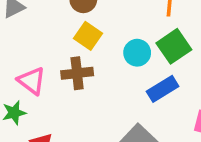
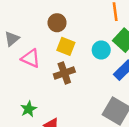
pink triangle: (32, 81) -> (31, 58), moved

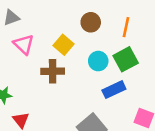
brown circle: (57, 23) -> (91, 22), moved

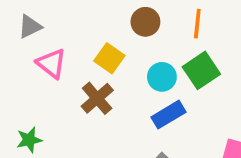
brown cross: (53, 71) -> (97, 98), turned -35
blue rectangle: (114, 90) -> (169, 115), moved

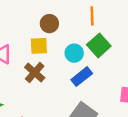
brown circle: (145, 22) -> (49, 24), moved
yellow square: (109, 58) -> (39, 46), turned -30

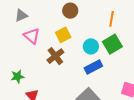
brown circle: (49, 24) -> (70, 11), moved
yellow square: (39, 46) -> (63, 35), turned -35

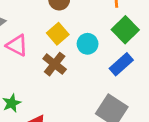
cyan circle: (91, 46) -> (88, 44), moved
blue rectangle: (93, 67) -> (121, 64), moved

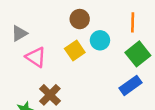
cyan circle: (88, 44) -> (100, 40), moved
brown cross: (55, 64) -> (50, 95), moved

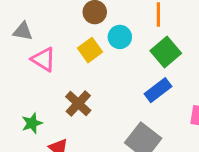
gray triangle: (19, 33) -> (23, 31), turned 42
brown cross: (50, 95) -> (78, 103), moved

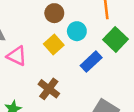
blue rectangle: (158, 90) -> (91, 62), moved

